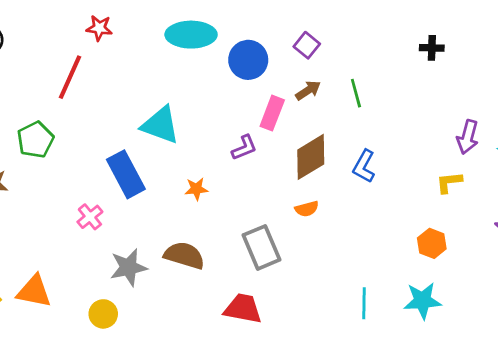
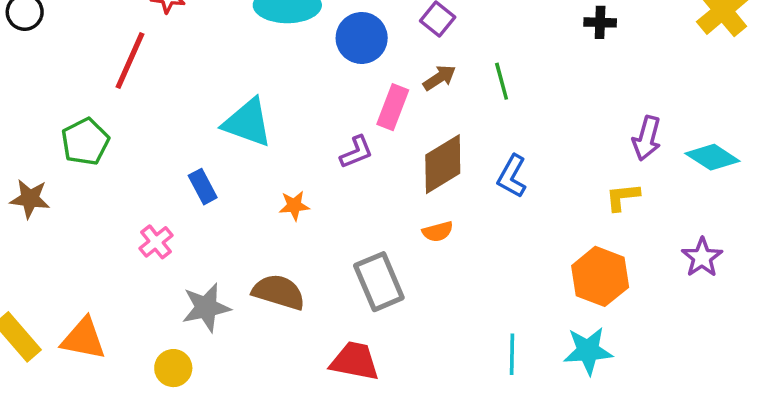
blue rectangle: (126, 174) -> (203, 187), size x0.6
orange hexagon: (432, 243) -> (600, 276), size x1.5

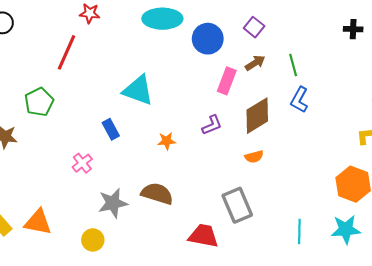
purple L-shape: (356, 152) -> (212, 125), moved
blue L-shape: (512, 176) -> (299, 100), moved
gray rectangle: (379, 282) -> (237, 205), moved

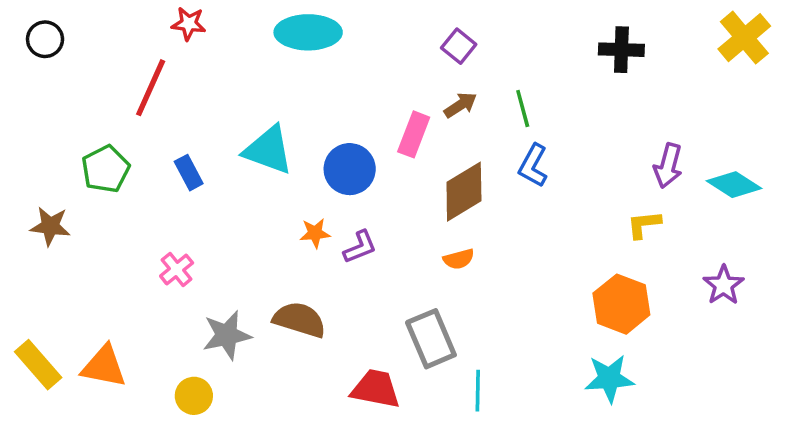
black cross: (353, 29) -> (621, 50), size x1.4
blue circle: (208, 39) -> (350, 169), moved
purple L-shape: (212, 125) -> (360, 247), moved
blue rectangle: (111, 129) -> (189, 173), moved
cyan line: (299, 232) -> (478, 391), moved

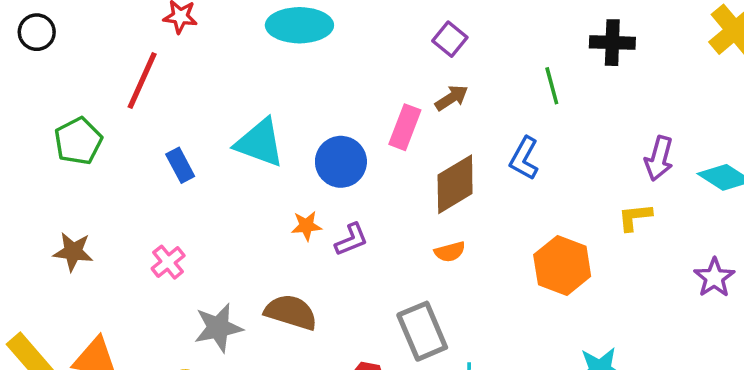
green line: (523, 108) -> (552, 86), moved
green pentagon: (106, 169) -> (78, 141), moved
brown star: (50, 226) -> (73, 252), moved
orange hexagon: (621, 304) -> (562, 265), moved

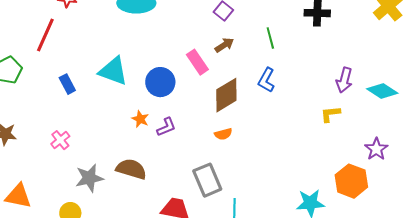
green line: (552, 86) -> (270, 38), moved
pink rectangle: (405, 127) -> (197, 62), turned -55
orange star: (306, 226) -> (140, 119), turned 30
orange hexagon: (562, 265) -> (351, 181), moved

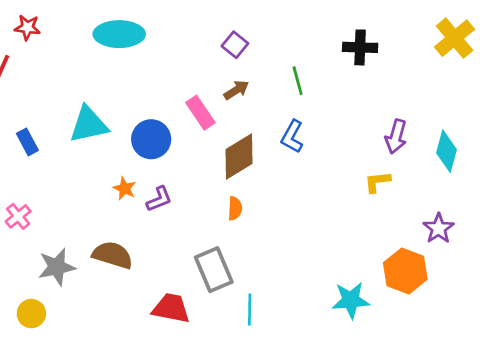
cyan triangle: (113, 71) -> (89, 125), turned -32
cyan diamond: (382, 91) -> (447, 151), turned 72
orange semicircle: (223, 134) -> (235, 208), turned -72

